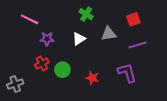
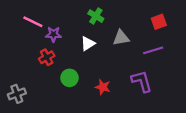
red square: (133, 19) -> (159, 22), moved
purple star: (47, 39) -> (53, 34), moved
red cross: (42, 63) -> (47, 57), moved

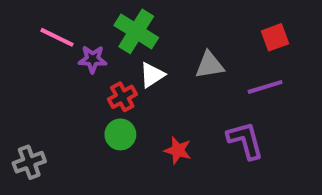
green cross: (96, 16) -> (136, 31), moved, size x1.5
red cross: (47, 57) -> (122, 97), moved

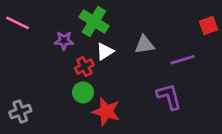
pink line: (57, 37) -> (18, 23), moved
red square: (275, 37) -> (209, 26), moved
red star: (178, 150) -> (106, 112), moved, size x1.5

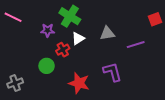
green circle: (83, 92) -> (47, 66), moved
purple L-shape: (169, 97) -> (112, 72), moved

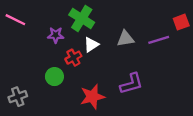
purple line: (136, 45) -> (159, 40), moved
purple L-shape: (112, 72) -> (131, 84), turned 90
red star: (79, 83) -> (92, 97), turned -30

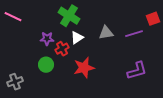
purple star: (56, 35) -> (47, 39), moved
purple L-shape: (131, 84) -> (137, 71), moved
red star: (92, 97) -> (84, 68), moved

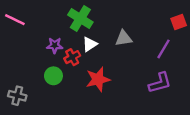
purple line: (134, 34) -> (163, 49), moved, turned -42
gray cross: (15, 82) -> (17, 96), turned 35

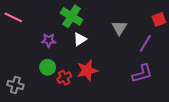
gray triangle: (124, 38) -> (119, 28), moved, turned -49
red cross: (72, 57) -> (64, 78), moved

